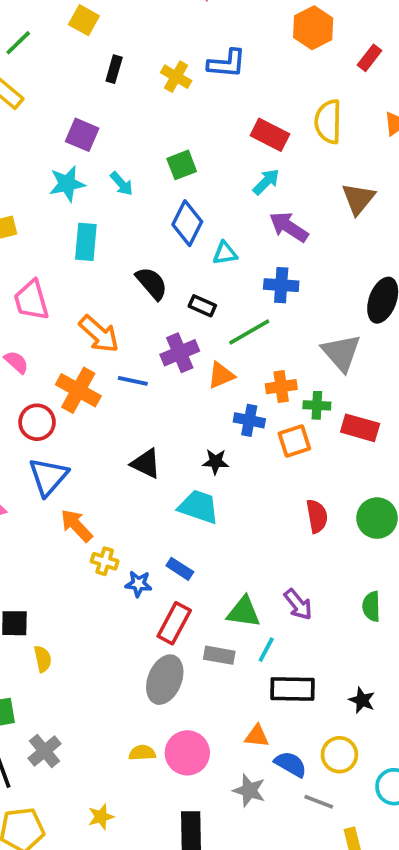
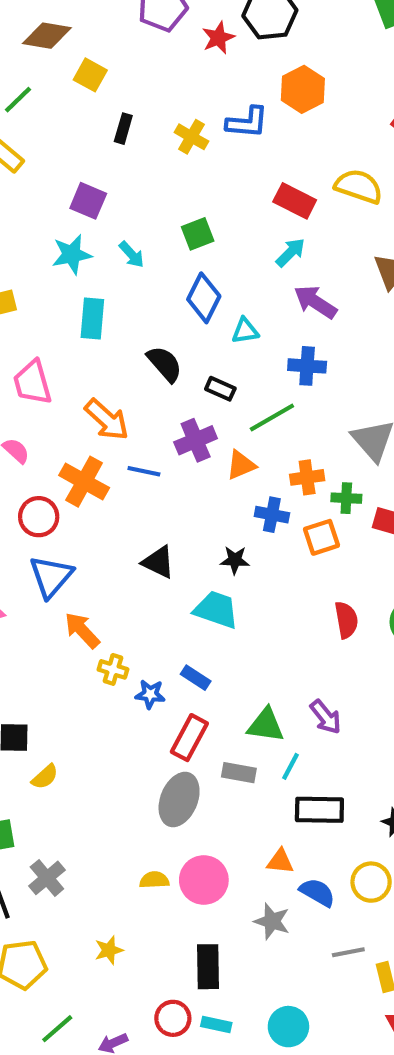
orange hexagon: (313, 28) -> (303, 89), moved
yellow semicircle: (328, 122) -> (359, 186), turned 108
yellow semicircle: (43, 659) -> (45, 777), turned 60
gray line: (319, 802) -> (348, 952), moved, turned -32

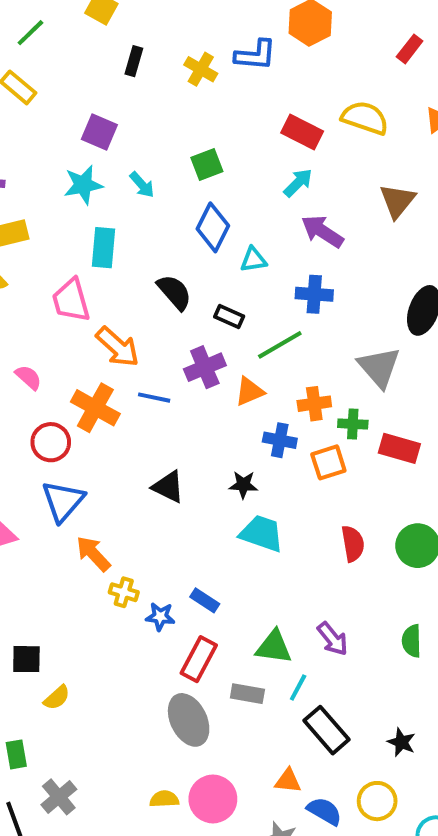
pink trapezoid: (32, 382) -> (71, 300), moved
cyan trapezoid: (216, 610) -> (262, 533), moved
gray ellipse: (179, 799) -> (189, 720), turned -48
black rectangle: (319, 810) -> (326, 730), turned 48

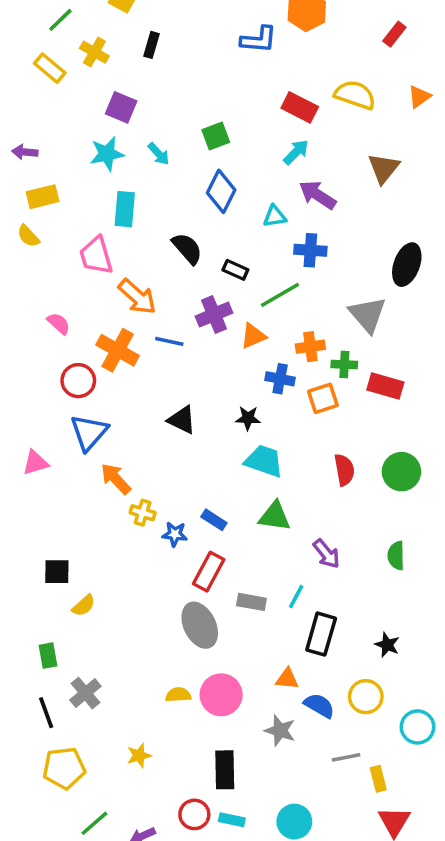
yellow cross: (201, 69) -> (94, 52), moved
cyan triangle: (253, 260) -> (275, 216), moved
green triangle: (274, 647) -> (275, 516), moved
black rectangle: (326, 730) -> (321, 634), turned 57

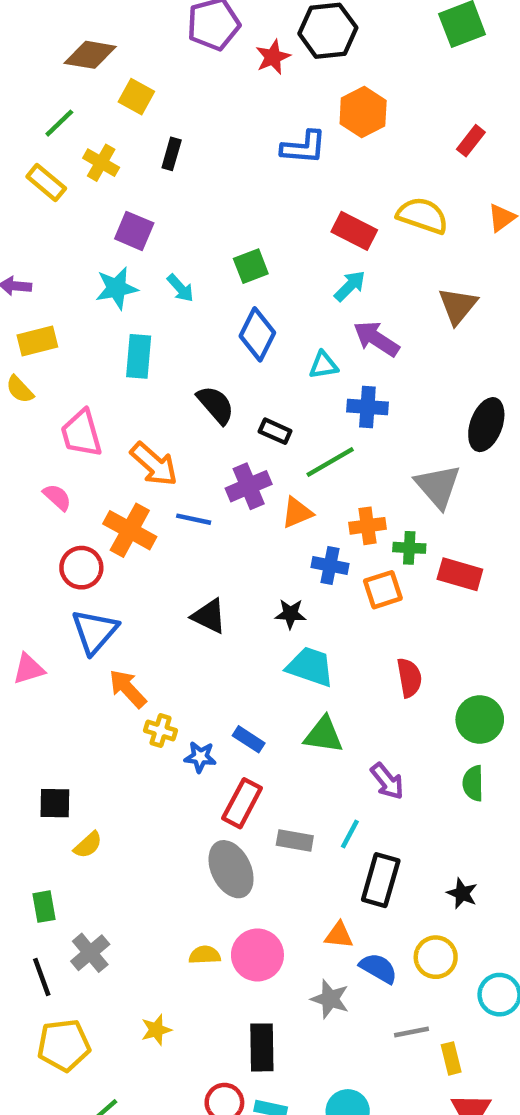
pink trapezoid: (96, 256) -> (81, 433), moved
green circle: (401, 472) -> (480, 720), moved

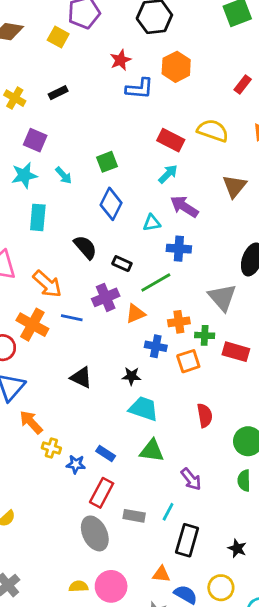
red star: (273, 57) -> (121, 60), moved
yellow square: (136, 97) -> (58, 37), moved
black rectangle: (172, 154) -> (58, 93), turned 48

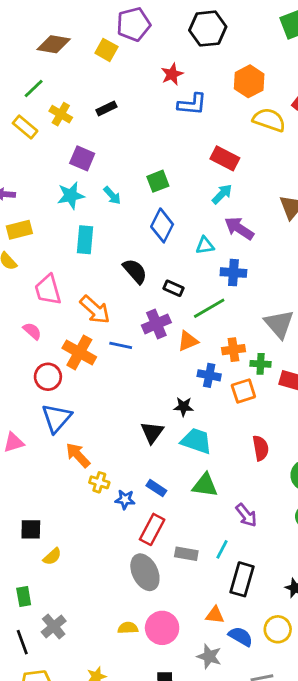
orange hexagon: (176, 67) -> (249, 81), moved
yellow semicircle: (213, 131) -> (269, 120), moved
black triangle: (81, 377) -> (152, 432), moved, turned 40

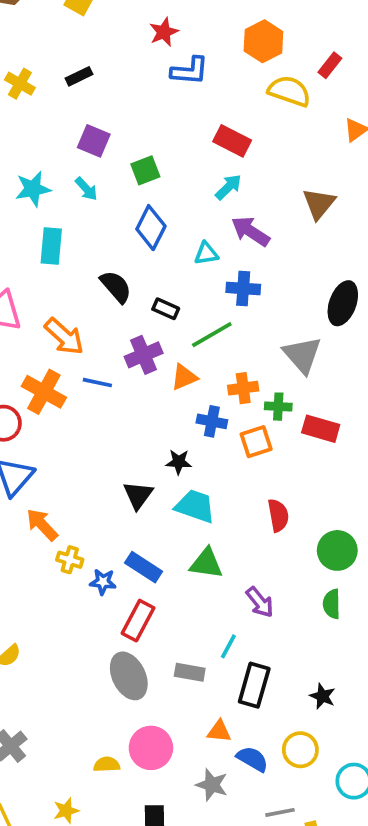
purple square: (82, 158) -> (94, 141), moved
blue rectangle: (156, 488) -> (144, 567), size x1.4
gray rectangle: (186, 554) -> (190, 672), moved
yellow semicircle: (128, 628) -> (107, 764), moved

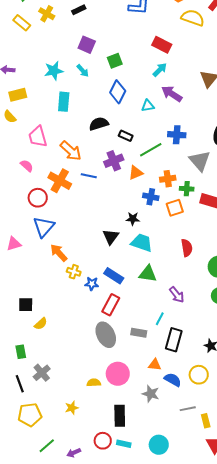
black semicircle: (116, 287) -> (99, 124), turned -66
blue cross: (243, 288) -> (177, 135), moved

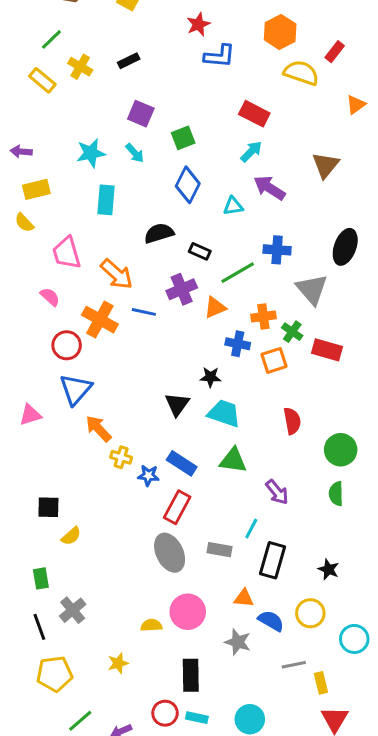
green cross: (187, 189) -> (292, 332), turned 32

